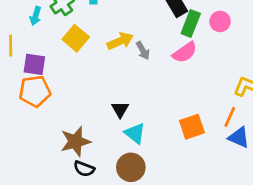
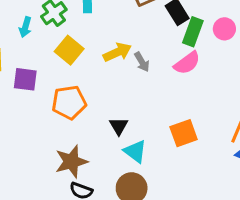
orange pentagon: (35, 91) -> (69, 102), moved
orange square: (192, 127) -> (184, 133), moved

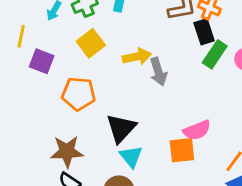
gray arrow: (142, 62) -> (158, 72), size x1.4
pink semicircle: (187, 63) -> (197, 130), moved
black triangle: (119, 126) -> (121, 128), size x1.6

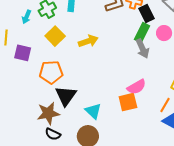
black rectangle: (204, 32) -> (146, 13), moved
gray arrow: (158, 72) -> (142, 49), moved
black triangle: (121, 128) -> (66, 96), moved

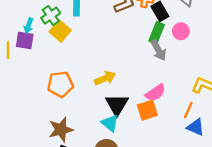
yellow square: (55, 36) -> (60, 31), moved
yellow arrow: (88, 41) -> (105, 78), moved
purple square: (23, 53) -> (25, 40), moved
black triangle: (66, 96) -> (117, 105), moved

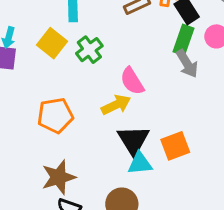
green cross: (51, 16) -> (89, 50), moved
pink semicircle: (155, 93) -> (132, 81), moved, turned 95
cyan triangle: (110, 123) -> (140, 163), moved, turned -42

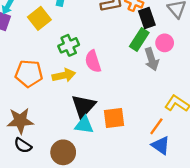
green cross: (89, 50) -> (69, 45), moved
gray arrow: (187, 64) -> (152, 59), moved
yellow arrow: (116, 105) -> (64, 75), moved

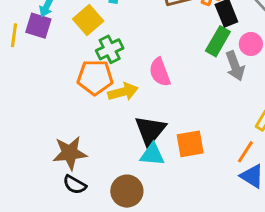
green cross: (69, 45) -> (110, 49), moved
orange pentagon: (29, 74) -> (95, 77), moved

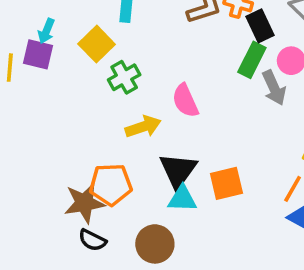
orange pentagon: (95, 77) -> (111, 184), moved

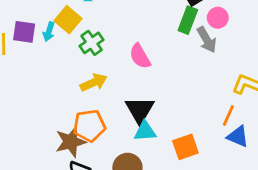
cyan arrow: (46, 31) -> (49, 32), moved
yellow arrow: (143, 127) -> (94, 83), moved
orange square: (226, 183) -> (185, 147), moved

